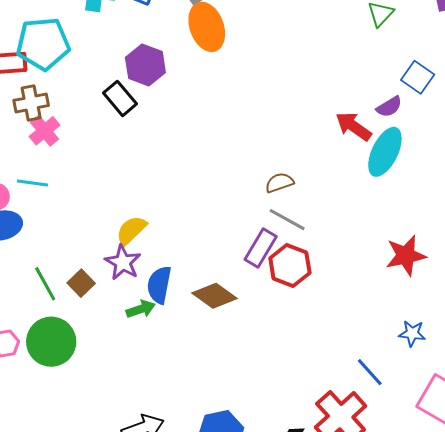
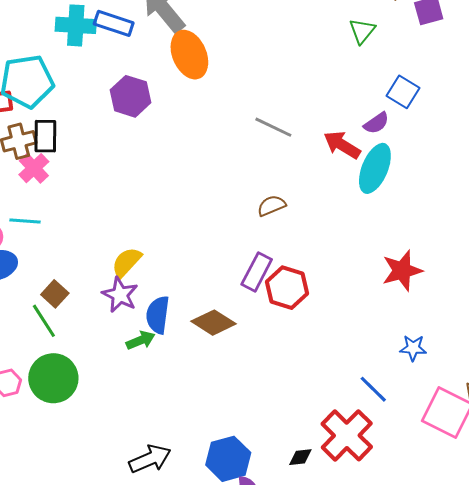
black rectangle: (120, 98) -> (45, 136), moved, turned 44
gray line: (287, 220) -> (273, 127), moved
brown square: (81, 283) -> (55, 294), moved

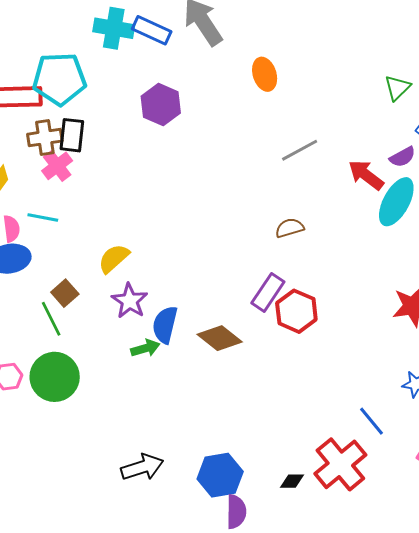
green triangle: (362, 31) -> (397, 88), moved
orange ellipse: (189, 55) -> (265, 74), moved, size x0.7
gray line: (273, 127) -> (300, 150), turned -60
yellow semicircle: (126, 262) -> (114, 258), moved

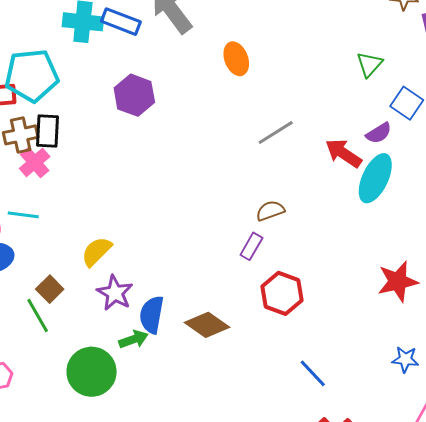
purple rectangle: (268, 292) -> (251, 246), moved, size x0.7
green circle: (55, 377) -> (92, 372), moved
blue line: (372, 421) -> (313, 373), moved

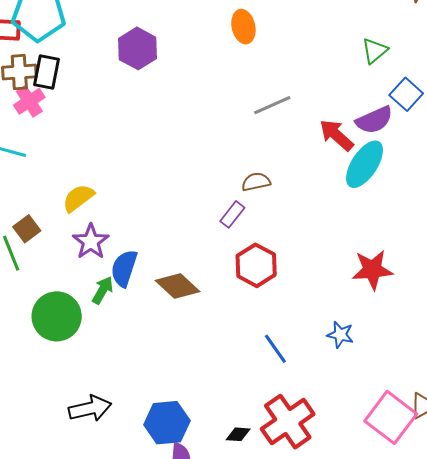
purple semicircle: (379, 133) -> (374, 120), size x1.4
green arrow: (133, 339) -> (103, 290), turned -48
blue star: (405, 359) -> (340, 335), moved

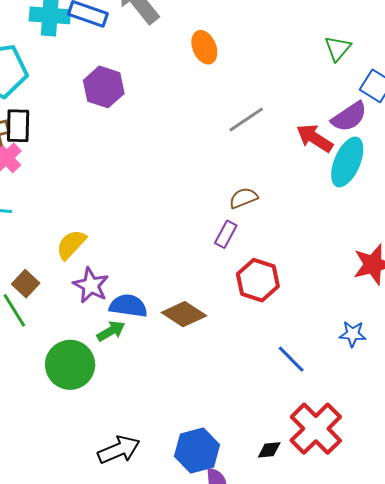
blue semicircle: (124, 268) -> (128, 306), turned 90
green arrow: (103, 290) -> (111, 331), turned 40

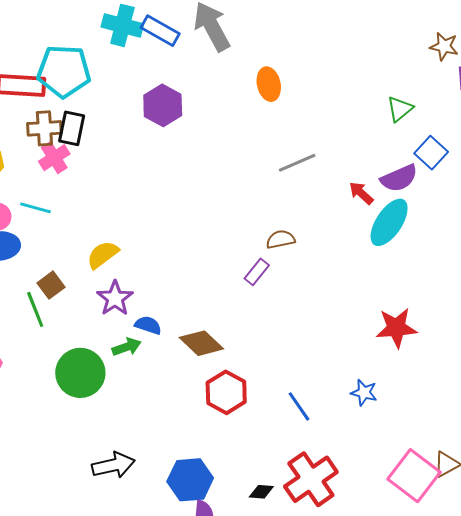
red arrow: (315, 138) -> (361, 193), size x0.7
red hexagon: (258, 280) -> (226, 392), moved
blue semicircle: (128, 306) -> (148, 325), size x0.7

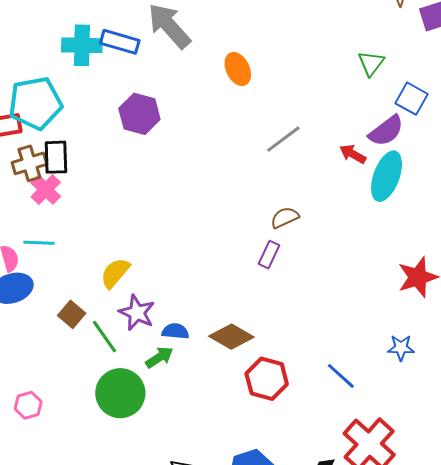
green line: (35, 309) -> (105, 337), moved

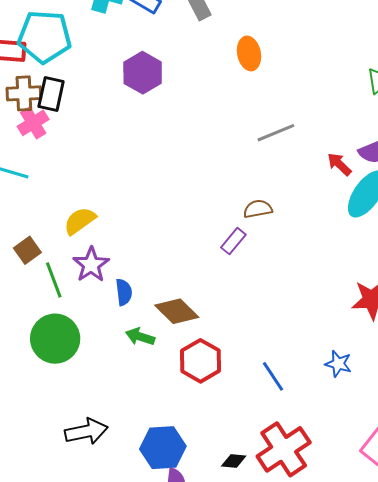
blue semicircle: (175, 331) -> (124, 292), turned 64
green arrow: (159, 357) -> (140, 337), moved, turned -144

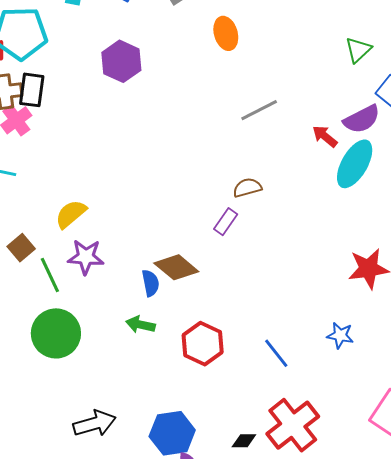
purple star: (91, 265) -> (86, 257), turned -30
blue semicircle: (124, 292) -> (151, 283), moved
brown diamond: (177, 311) -> (176, 267), moved

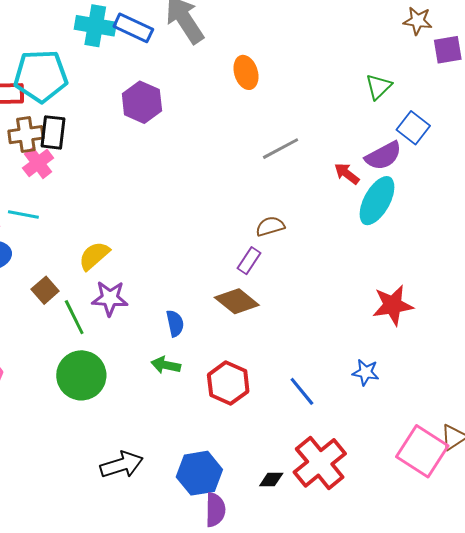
brown diamond: (176, 267) -> (237, 301), moved

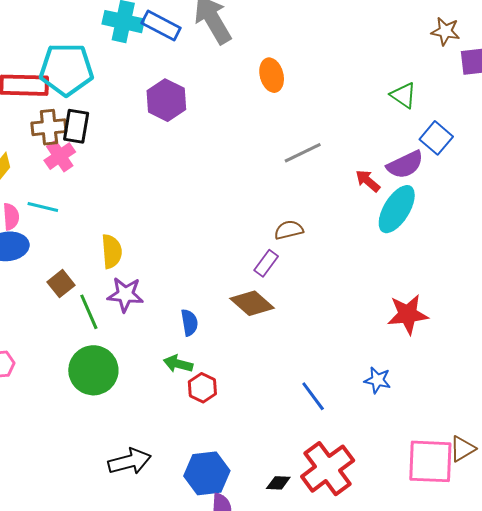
green triangle: (379, 87) -> (403, 95), turned -44
yellow semicircle: (94, 256) -> (112, 251), turned 124
red hexagon: (228, 383) -> (202, 388), moved, size x0.7
pink square: (422, 451) -> (430, 461), turned -33

